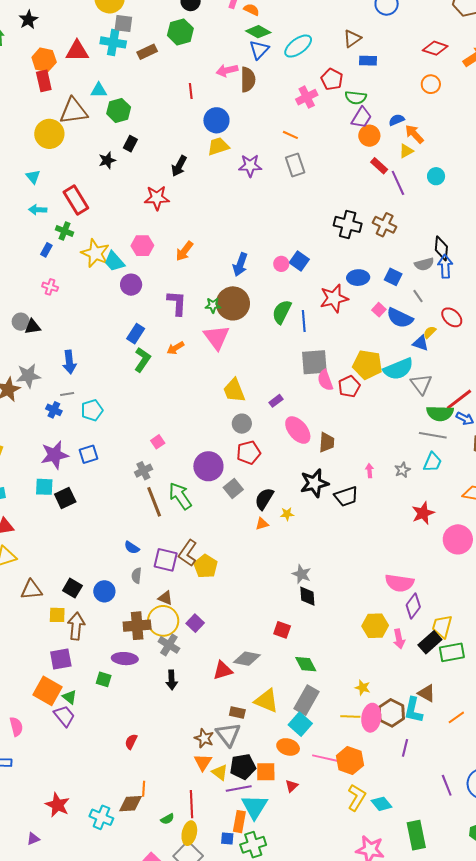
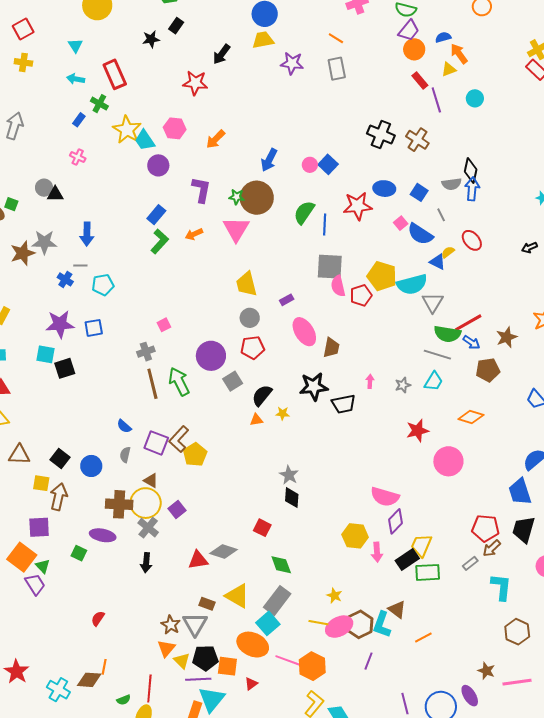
pink ellipse: (371, 718) -> (339, 627), turned 48
orange ellipse: (288, 747) -> (253, 645), size x1.4

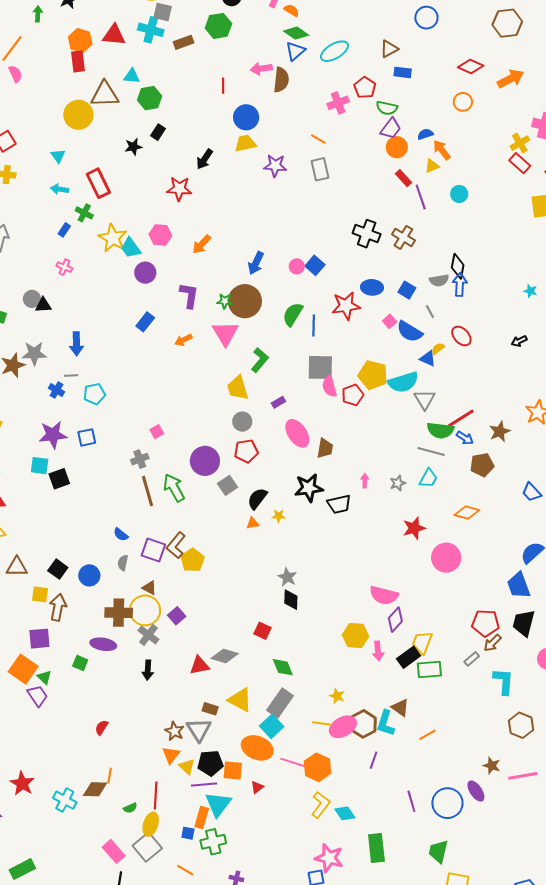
green L-shape: (160, 241) -> (260, 360), moved

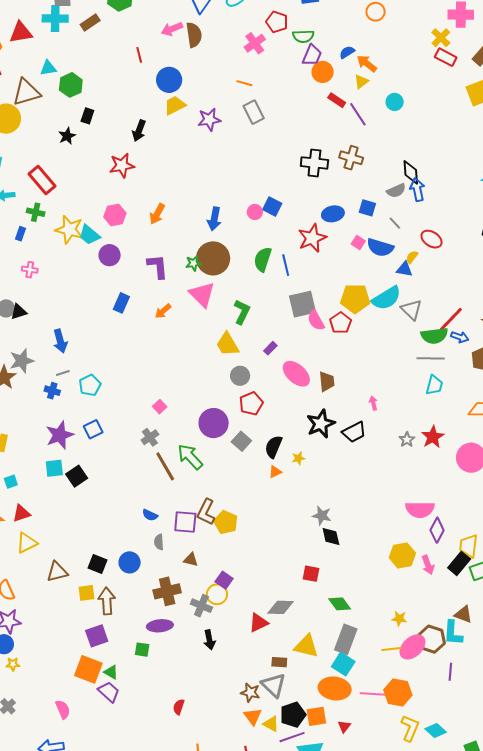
gray star: (398, 483) -> (407, 440), moved
yellow circle: (145, 610) -> (217, 594), moved, size x0.7

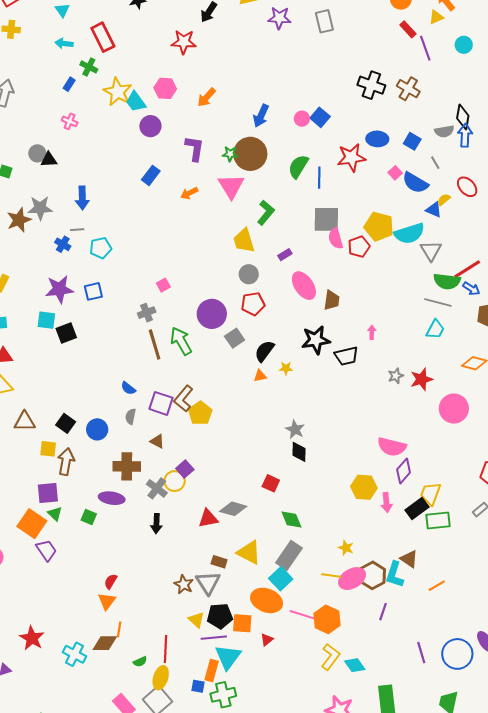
green triangle: (111, 672) -> (55, 514), moved
orange triangle: (253, 716) -> (107, 601), moved

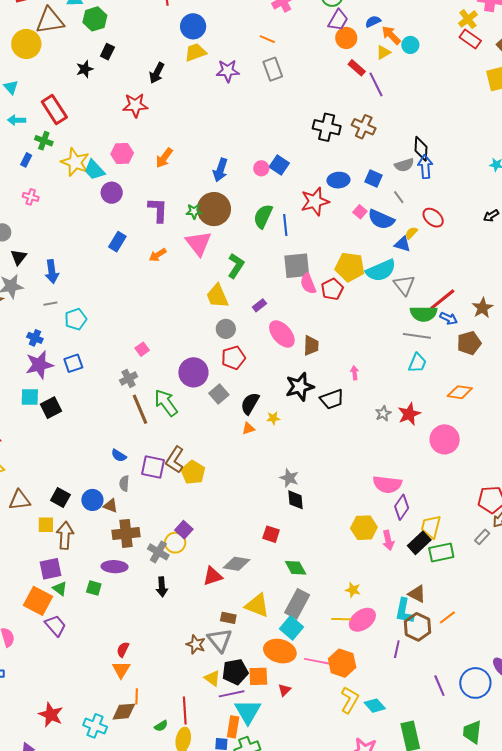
cyan circle: (464, 45) -> (410, 45), moved
black triangle: (49, 160) -> (19, 257), moved, turned -42
blue cross: (63, 244) -> (35, 338), moved
brown triangle: (157, 441) -> (111, 506), moved
brown hexagon: (372, 575) -> (418, 627), moved

